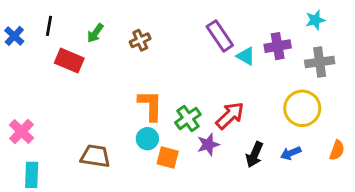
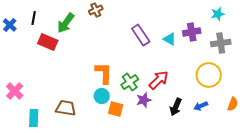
green arrow: (95, 33) -> (66, 23), size x1.5
purple rectangle: (220, 36) -> (141, 35), moved
brown cross: (140, 40) -> (96, 10), moved
cyan rectangle: (32, 175) -> (34, 118), moved

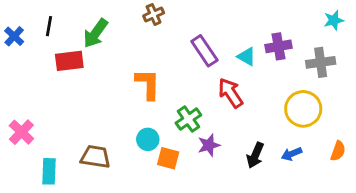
brown cross: (96, 10) -> (154, 14), moved
cyan star: (218, 14) -> (334, 20), moved
red rectangle: (48, 42) -> (69, 61), turned -30
orange L-shape: (104, 73) -> (148, 84), moved
red arrow: (159, 80) -> (231, 93), moved, turned -80

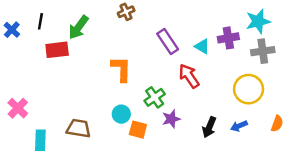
cyan star: (334, 20) -> (258, 21), moved, size x1.5

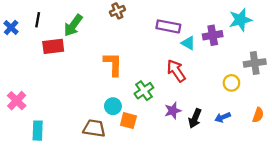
purple rectangle: (168, 42) -> (168, 26), moved, turned -45
gray cross: (263, 51) -> (255, 63), moved
yellow circle: (249, 89) -> (231, 83), size x0.6
purple star: (171, 119) -> (173, 111), moved
brown trapezoid: (78, 128) -> (94, 128), moved

